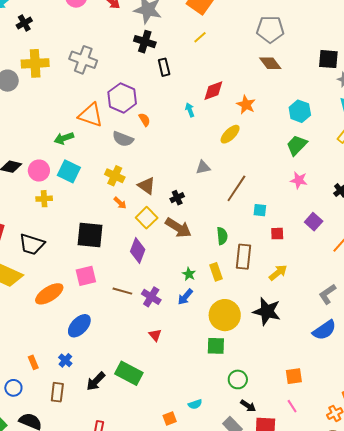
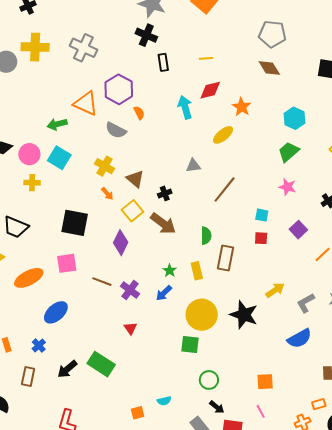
yellow line: (200, 37) -> (206, 58), moved, turned 32
cyan arrow: (190, 110) -> (185, 107), size x1.6
cyan square: (260, 210) -> (262, 215), moved
yellow arrow: (278, 273) -> (275, 290), moved

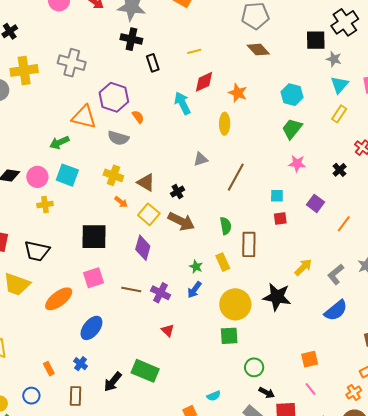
yellow ellipse: (223, 135) -> (225, 124), turned -40

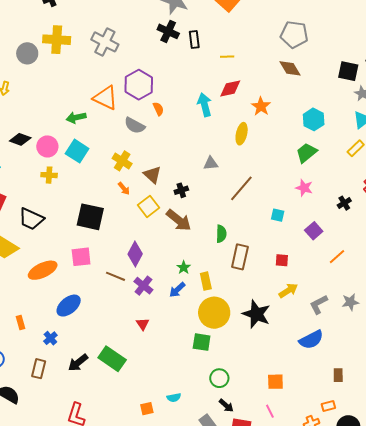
black rectangle: (153, 63) -> (194, 39), moved
red square: (280, 219) -> (282, 260), moved
purple diamond: (143, 248) -> (135, 254), moved
yellow rectangle: (223, 262) -> (206, 281), moved
orange rectangle: (49, 369) -> (20, 322), moved

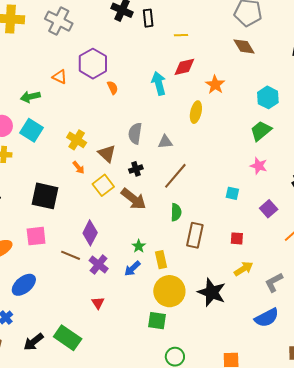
orange triangle: (105, 98) -> (60, 77), size x0.6
gray semicircle: (135, 125) -> (135, 133), moved, turned 70
brown line: (241, 188) -> (175, 176), moved

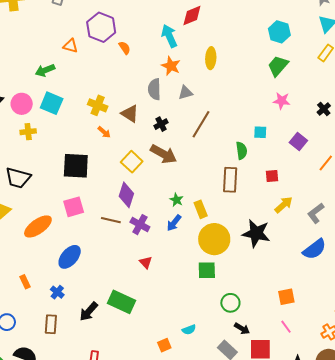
orange star: (215, 85) -> (171, 66), moved
yellow square: (103, 185) -> (132, 162), moved
green semicircle: (176, 212) -> (242, 151), moved

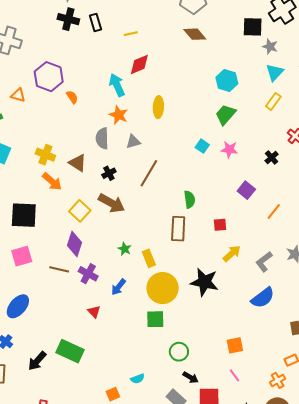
orange arrow: (104, 132) -> (52, 182), size x1.5
cyan square: (260, 132) -> (202, 146), moved, turned 32
blue arrow: (174, 223) -> (118, 287), moved

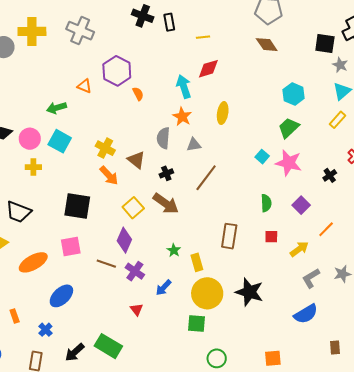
pink star: (229, 149) -> (289, 163), size x1.5
green semicircle: (190, 199) -> (266, 203), moved
yellow arrow: (232, 253) -> (299, 249), moved

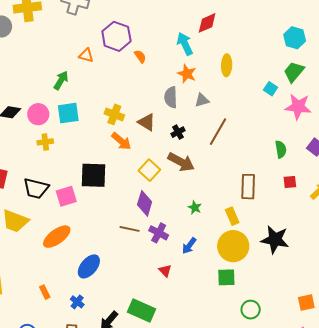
green arrow: (56, 108) -> (61, 80), turned 144
cyan square: (60, 141) -> (68, 113), turned -30
cyan square: (262, 157) -> (270, 89), moved
pink square: (71, 247) -> (66, 196), moved
yellow rectangle: (197, 262) -> (232, 216), moved

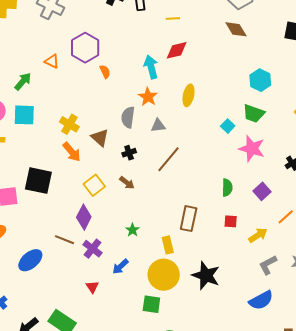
green trapezoid: (294, 72) -> (254, 113), turned -120
brown arrow: (181, 162) -> (127, 183), size x0.6
blue ellipse: (89, 266) -> (30, 260), moved

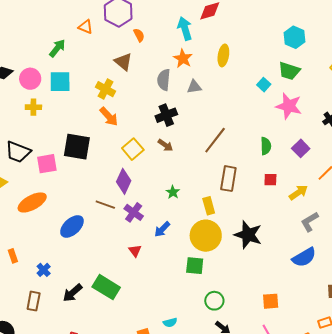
brown triangle: (100, 138) -> (123, 62), moved
black cross: (129, 153) -> (166, 115), size x1.5
brown line: (169, 159) -> (215, 140), moved

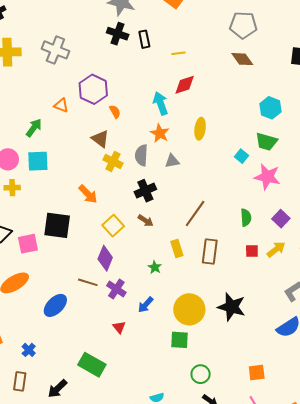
yellow cross: (106, 89) -> (113, 162), moved
yellow arrow: (298, 192) -> (276, 249), moved
yellow rectangle: (209, 206) -> (177, 249), moved
black arrow: (73, 293) -> (57, 389), moved

